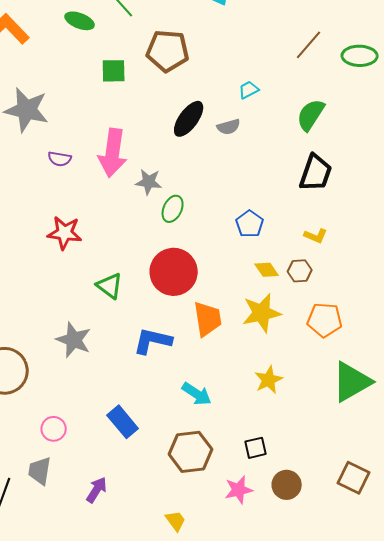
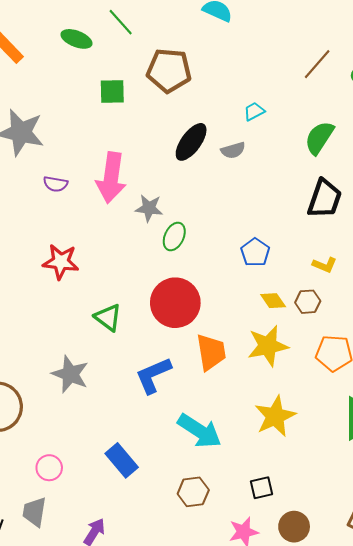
blue L-shape: (153, 341) -> (153, 375), turned -36
yellow star: (269, 380) -> (275, 416), size x1.4
cyan arrow: (197, 394) -> (199, 431), size x1.4
brown hexagon: (191, 452) -> (193, 492), size x0.7

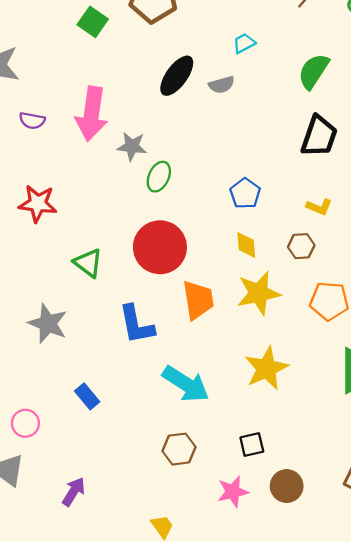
green square: (112, 91) -> (93, 22), turned 36
yellow diamond: (273, 301) -> (246, 245), moved, turned 30
blue L-shape: (153, 375) -> (136, 325), turned -78
blue rectangle: (122, 460) -> (87, 396), moved, size x0.7

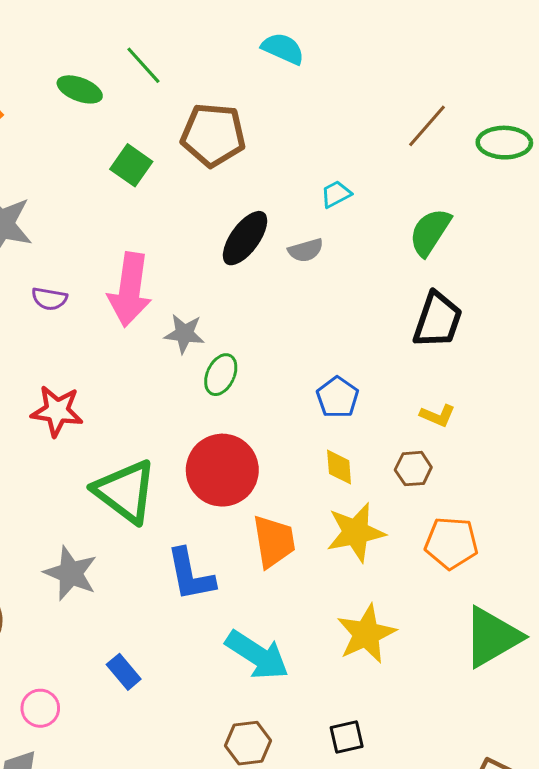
green triangle: (88, 263) -> (125, 491), size x1.6

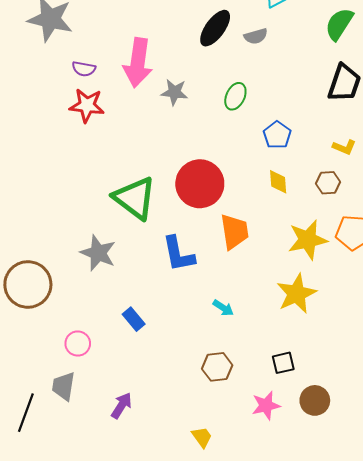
green ellipse: (221, 375) -> (235, 96), moved
red star: (57, 411) -> (87, 105), moved
yellow star: (356, 532) -> (308, 240), moved
cyan arrow: (257, 655) -> (223, 308), size x0.5

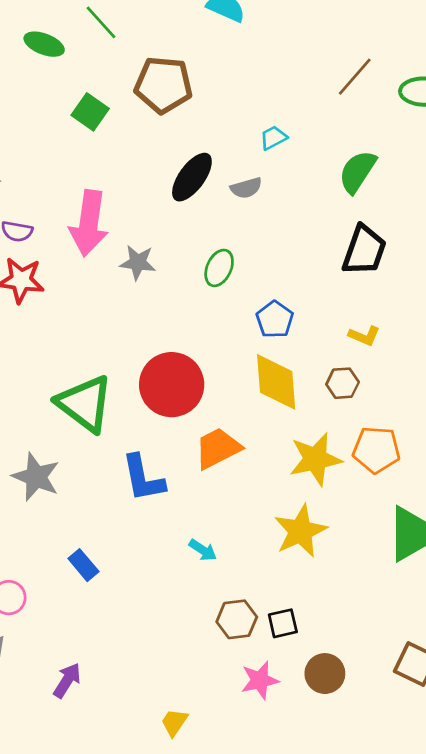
yellow diamond: (278, 182) -> (276, 382), size x1.8
orange trapezoid: (234, 232) -> (218, 448), turned -108
brown hexagon: (217, 367) -> (237, 619), moved
yellow trapezoid: (202, 437) -> (174, 722), turned -110

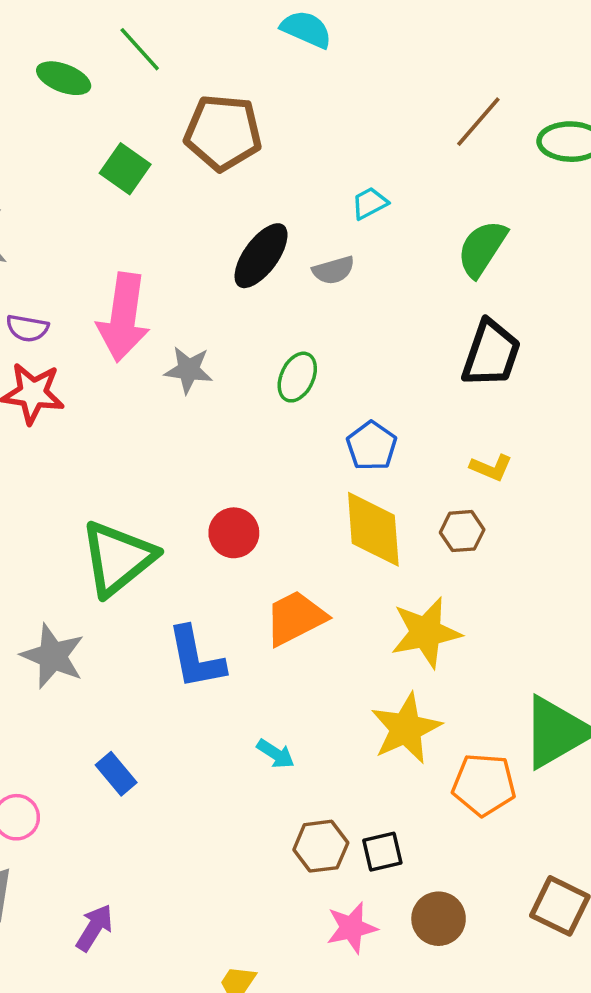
red circle: (172, 385) -> (234, 533), size x0.6
green triangle: (85, 404) -> (118, 558), turned 44
orange pentagon: (376, 450) -> (484, 785), moved

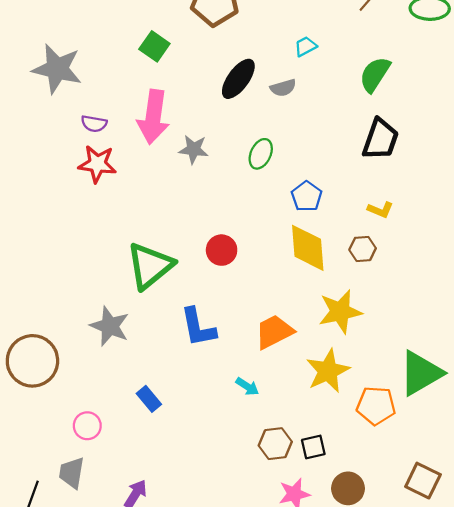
green square: (125, 169) -> (154, 46), moved
orange trapezoid: (295, 618) -> (274, 332), moved

